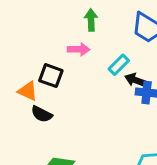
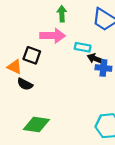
pink arrow: (79, 49) -> (53, 36), size x1.5
cyan rectangle: (119, 65) -> (83, 47), turned 56

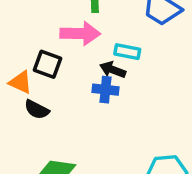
black arrow: (95, 59) -> (113, 70), moved
blue cross: (103, 68) -> (105, 90), moved

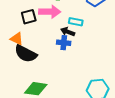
black square: (48, 64) -> (29, 17), moved, turned -35
black semicircle: (37, 110) -> (26, 54), size x1.6

